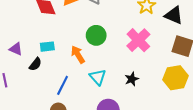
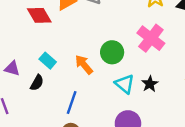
green circle: (96, 35) -> (112, 52), moved
cyan rectangle: (47, 47) -> (48, 61), turned 56
cyan triangle: (98, 77) -> (125, 84), moved

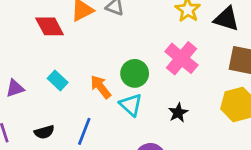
purple triangle: (12, 68) -> (15, 88), turned -35
black semicircle: (37, 83) -> (44, 132), moved, turned 42
cyan triangle: (125, 84) -> (131, 105), moved

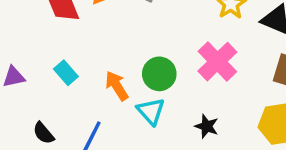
black star: (178, 113) -> (207, 126), turned -30
black semicircle: (44, 132) -> (43, 133), turned 60

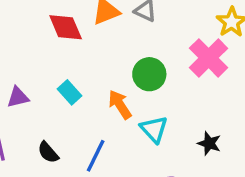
pink cross: (217, 62) -> (209, 58), moved
green circle: (159, 74) -> (149, 74), moved

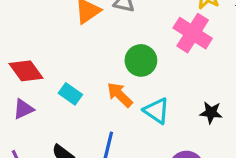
red diamond: (66, 27) -> (26, 71), moved

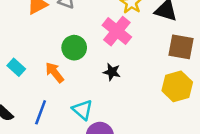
cyan triangle: (157, 111) -> (82, 110), moved
black star: (211, 112) -> (112, 72), moved

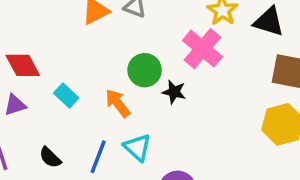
black star: (112, 72) -> (174, 92), moved
cyan triangle: (82, 110) -> (137, 147), moved

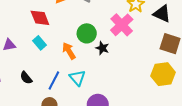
red diamond: (23, 65) -> (40, 18), moved

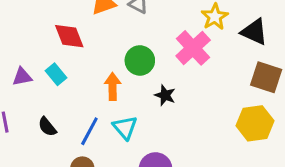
cyan rectangle: (40, 43) -> (56, 74), moved
black star: (102, 48) -> (165, 95), moved
orange arrow: (69, 51) -> (113, 87), turned 30

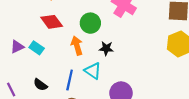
red diamond: (69, 36) -> (52, 22), moved
purple triangle: (22, 77) -> (17, 47), moved
black star: (165, 95) -> (106, 48), moved

